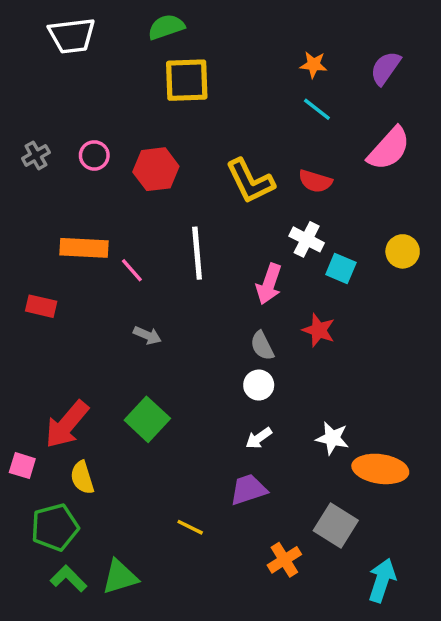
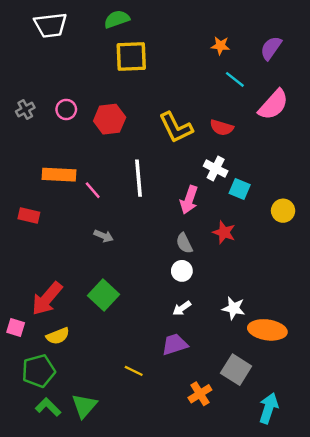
cyan line: (317, 109) -> (235, 79), moved
yellow circle: (403, 251) -> (283, 211), moved
yellow semicircle: (82, 478) -> (58, 336), turned -95
green triangle: (120, 577) -> (84, 406), turned -32

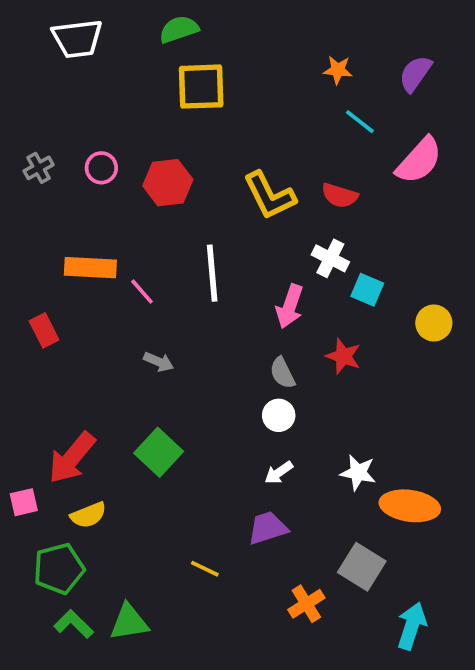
red rectangle: (29, 215) -> (44, 330), turned 50
pink square: (16, 328) -> (24, 502), turned -30
green triangle: (84, 406) -> (129, 622), turned 40

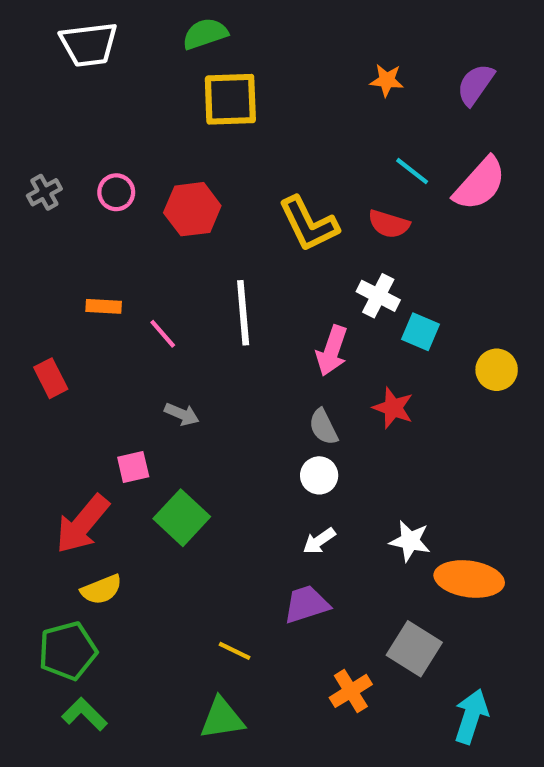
cyan line: (360, 122) -> (412, 171), moved
orange rectangle: (90, 268) -> (104, 306), size x0.6
pink square: (24, 502) -> (133, 467), moved
green triangle: (129, 622) -> (222, 718), moved

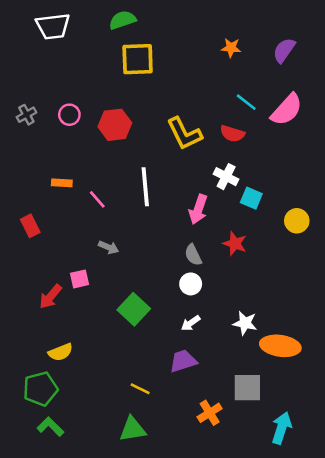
green square: (182, 518) -> (134, 309), moved
red arrow: (82, 524) -> (50, 297), moved, size x0.7
gray square: (414, 649) -> (247, 388), turned -32

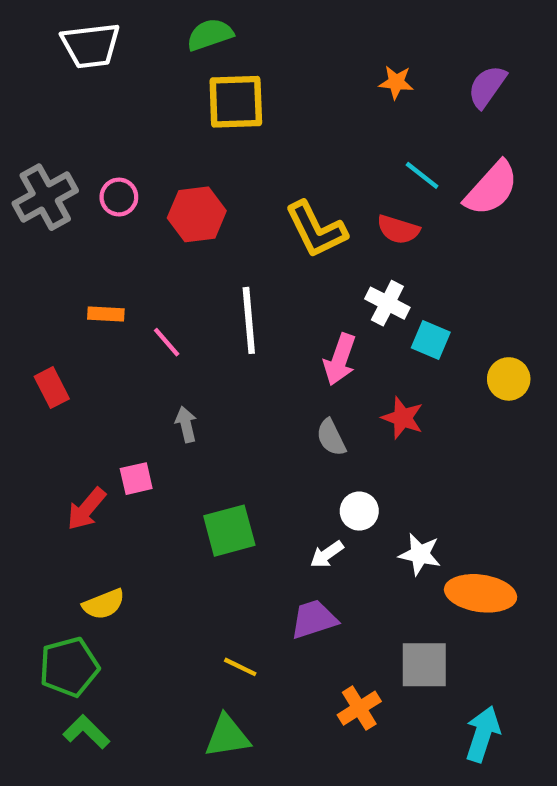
gray cross: (26, 115) -> (45, 197), size x1.8
gray arrow: (109, 247) -> (186, 424), turned -126
white circle: (191, 284) -> (359, 511), moved
green square: (134, 309) -> (229, 531), turned 32

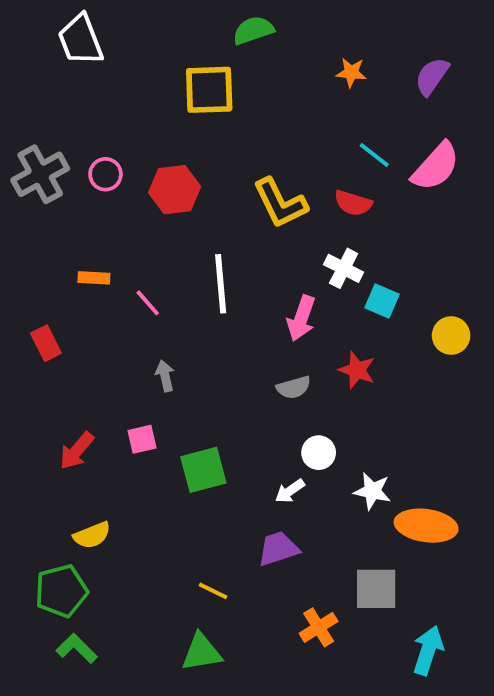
green semicircle: (210, 35) -> (253, 30), moved
white trapezoid: (91, 45) -> (81, 40), turned 76
gray semicircle: (331, 437) -> (294, 387), turned -80
pink square: (136, 479) -> (142, 439), moved

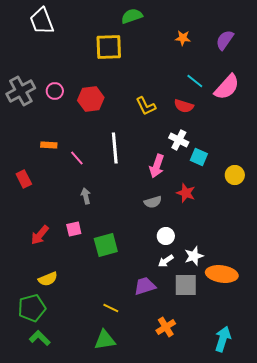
yellow L-shape: (280, 203) -> (146, 106), size x0.7
white arrow: (290, 491) -> (166, 261), moved
white star: (372, 491) -> (194, 256), turned -30
gray square: (376, 589) -> (186, 285), moved

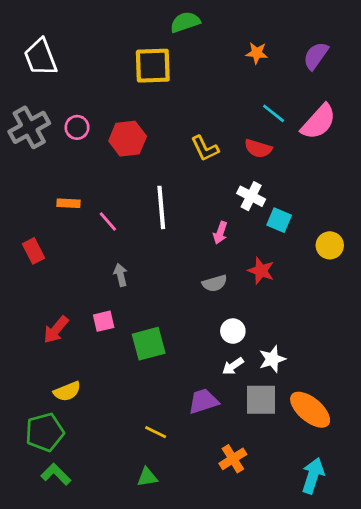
white trapezoid: (42, 21) -> (40, 57), moved
pink arrow: (157, 166) -> (220, 233), size x0.7
orange ellipse: (222, 274) -> (310, 410), moved, turned 32
green triangle: (105, 340) -> (147, 477), size x0.7

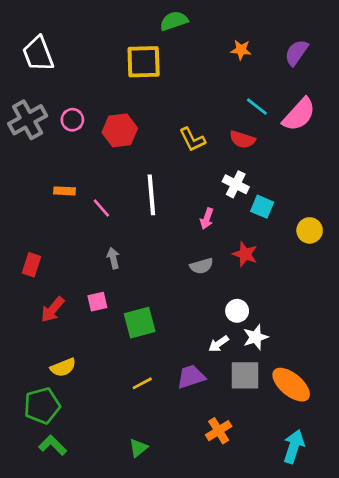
red rectangle: (33, 251) -> (32, 265), moved, turned 45
white circle: (233, 331) -> (237, 311), moved
yellow line: (156, 432) -> (142, 383), moved, turned -54
green triangle: (147, 477) -> (138, 448), turned -30

